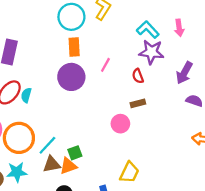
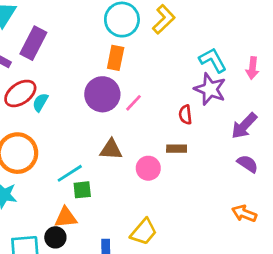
pink line: (105, 65) -> (134, 103), moved
cyan line: (47, 145) -> (70, 173), moved
brown triangle: (52, 164) -> (111, 149), moved
orange triangle: (68, 166) -> (66, 217), moved

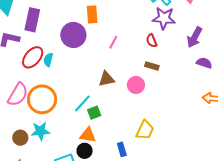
purple circle: (102, 94) -> (73, 35), moved
brown rectangle: (177, 149) -> (152, 66), turned 32
orange triangle: (66, 217) -> (88, 135), turned 30

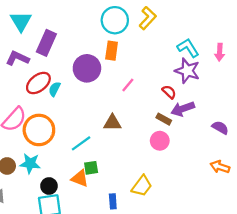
purple arrow: (195, 37) -> (183, 109), moved, turned 30
red semicircle: (152, 41) -> (169, 92), turned 144
pink circle: (136, 85) -> (160, 141), moved
green square: (94, 113) -> (91, 168), moved
black circle: (85, 151) -> (49, 186), moved

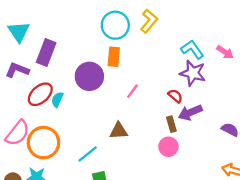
pink arrow: (220, 52) -> (225, 52), turned -56
brown rectangle: (164, 119) -> (171, 124), turned 48

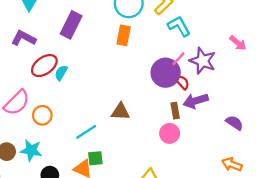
cyan L-shape: (192, 49) -> (179, 26), moved
purple rectangle: (46, 53) -> (71, 25), moved
purple circle: (89, 76) -> (166, 73), moved
pink line: (132, 91) -> (178, 59), moved
orange circle: (44, 143) -> (42, 115), size x0.6

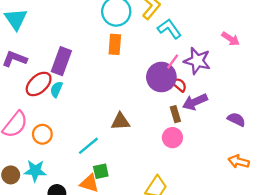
purple rectangle: (71, 25) -> (61, 61), moved

